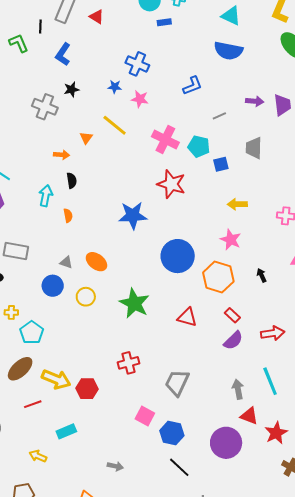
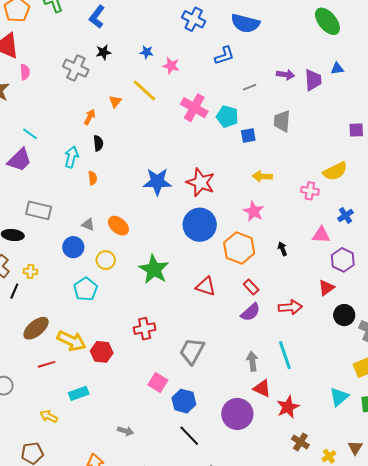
blue semicircle: (228, 51) -> (245, 23), moved
blue cross: (137, 64) -> (194, 19), moved
orange arrow: (62, 155) -> (90, 117), turned -70
red star: (171, 184) -> (201, 182), moved
cyan pentagon: (32, 333) -> (85, 289), moved

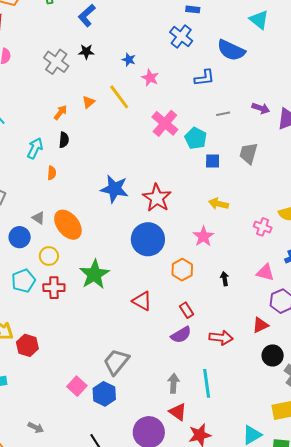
orange ellipse: (118, 226) -> (68, 225), size x1.4
orange hexagon: (239, 248) -> (182, 270), size x0.7
red cross: (145, 329) -> (54, 288), moved
blue hexagon: (184, 401) -> (104, 394), moved

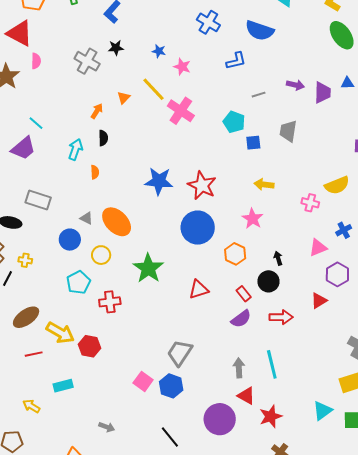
pink cross: (165, 123) -> (181, 111), moved
pink triangle: (265, 272) -> (318, 248), turned -30
red cross: (54, 288) -> (110, 302), moved
red triangle: (142, 301) -> (199, 289), turned -40
black circle: (273, 355) -> (268, 281), moved

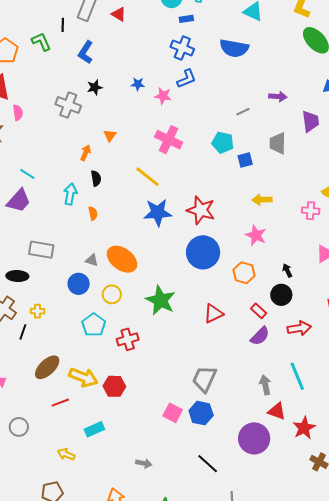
blue L-shape: (236, 61) -> (187, 79), moved
yellow line: (153, 89) -> (147, 177), moved
purple trapezoid: (323, 93) -> (310, 121), moved

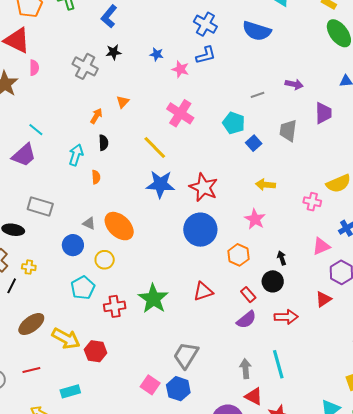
blue square: (245, 160) -> (254, 143), turned -35
green star: (160, 300) -> (153, 299), moved
red line: (60, 403) -> (31, 370), moved

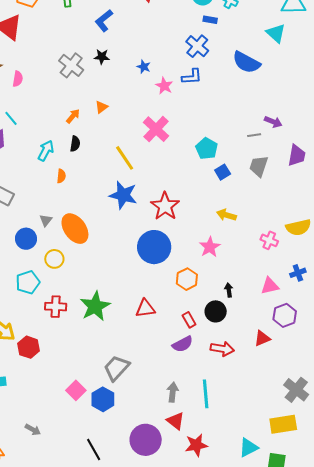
pink semicircle: (34, 68) -> (18, 79), moved
gray line: (258, 95) -> (254, 135), moved
gray triangle: (89, 223) -> (46, 220), turned 32

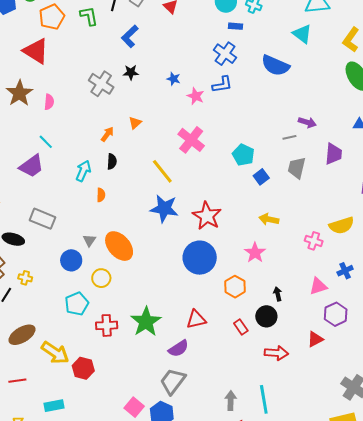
purple semicircle: (183, 344) -> (178, 349), moved

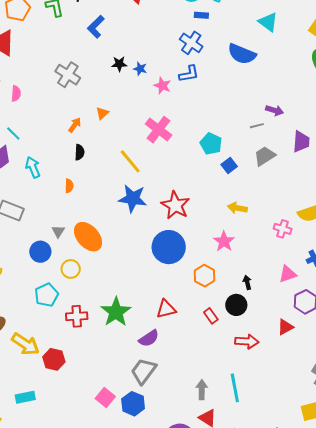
black star: (131, 72) -> (119, 64), moved
gray trapezoid: (297, 168) -> (265, 156), turned 45
cyan arrow: (83, 171) -> (33, 167), moved, turned -45

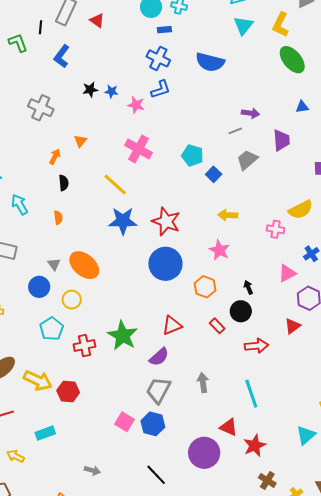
cyan triangle: (268, 22) -> (243, 25), moved, turned 40
gray arrow: (202, 390) -> (203, 383), moved

